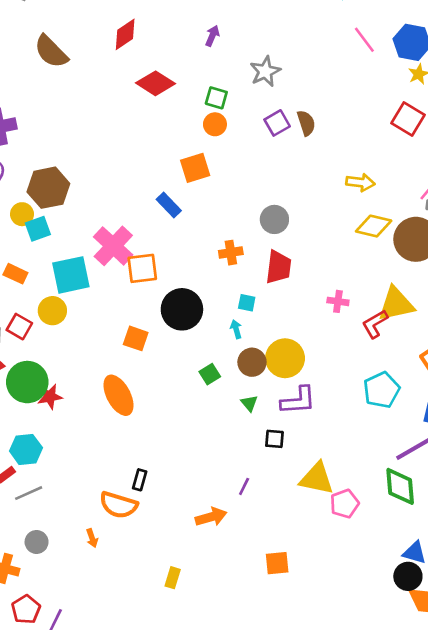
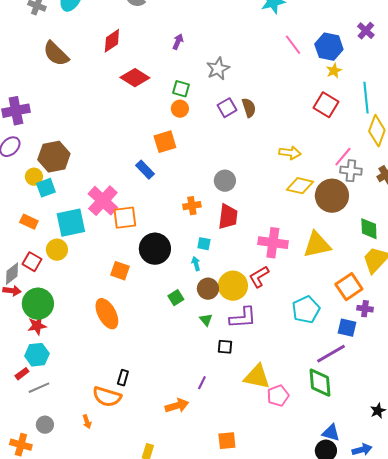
pink cross: (338, 301) -> (273, 243), size x1.8
red L-shape: (375, 324) -> (259, 277), moved
red star: (50, 397) -> (37, 326), moved

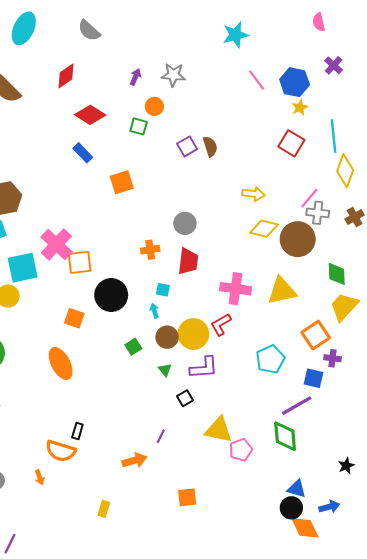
gray star: (218, 69) -> (173, 75), moved, turned 30
orange circle: (180, 109) -> (154, 106), moved
blue rectangle: (145, 170) -> (83, 153), moved
black square: (225, 347) -> (185, 398), turned -35

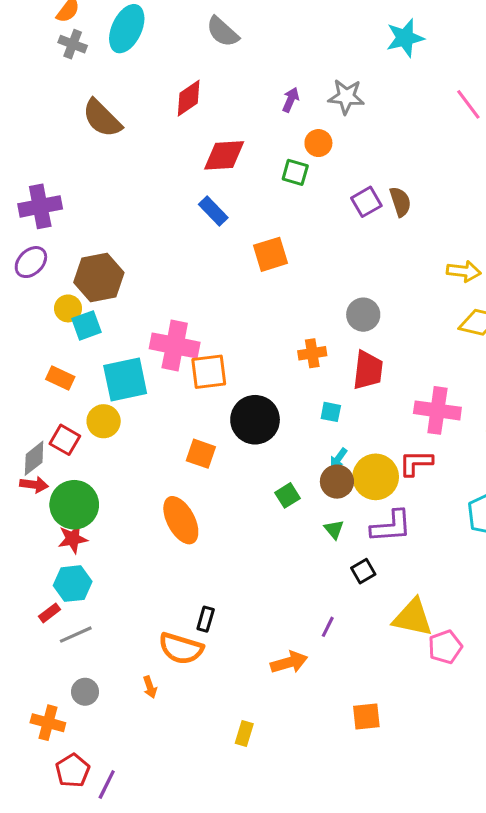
cyan star: (236, 35) -> (405, 38), moved
red diamond: (90, 115) -> (224, 155), turned -36
pink cross: (56, 244) -> (175, 346), turned -32
cyan arrow: (154, 311) -> (339, 458), moved, turned -128
red L-shape: (221, 325) -> (416, 463), turned 30

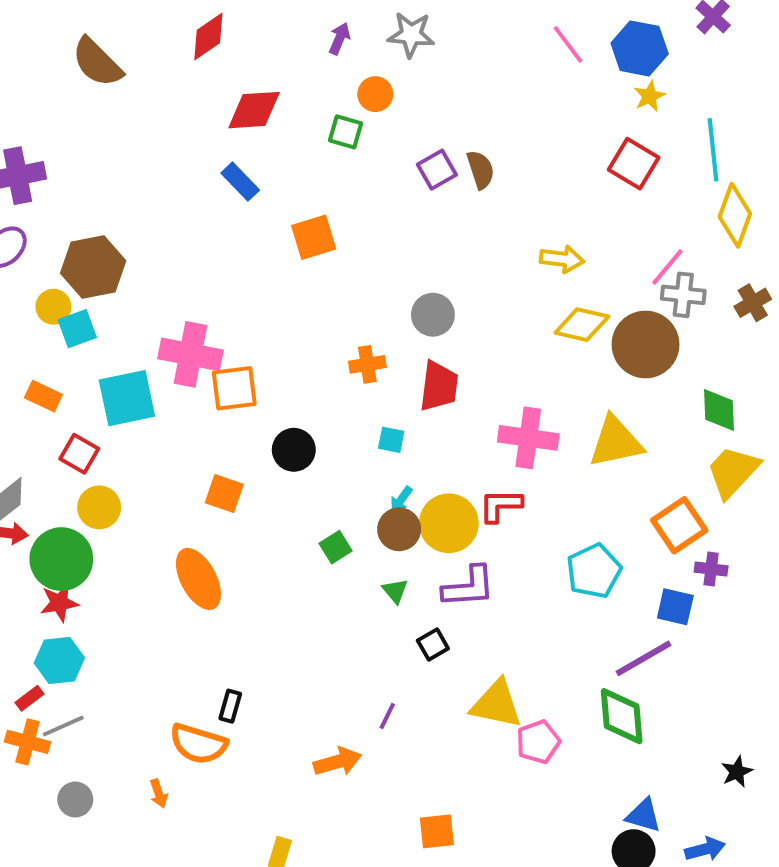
black circle: (255, 420) -> (294, 450), size x0.7
yellow circle: (104, 421) -> (99, 507), moved
red square: (65, 440) -> (79, 454), moved
orange cross: (48, 723) -> (28, 742), moved

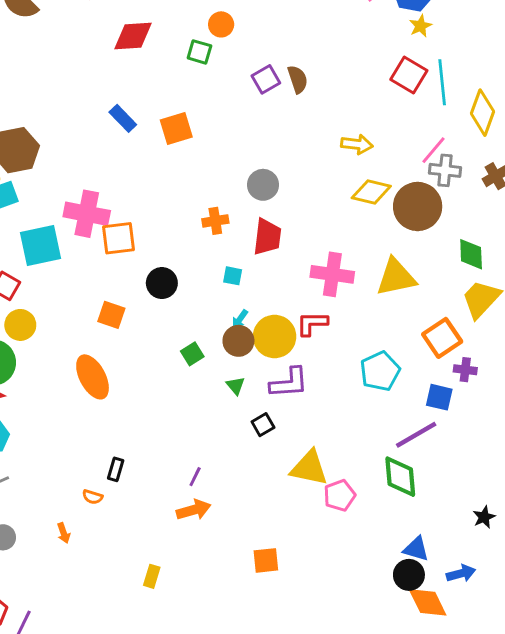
cyan line: (713, 150) -> (442, 82), moved
blue rectangle: (240, 182) -> (123, 118), moved
purple line: (387, 716) -> (195, 477), moved
orange semicircle: (198, 744) -> (93, 497), size x0.5

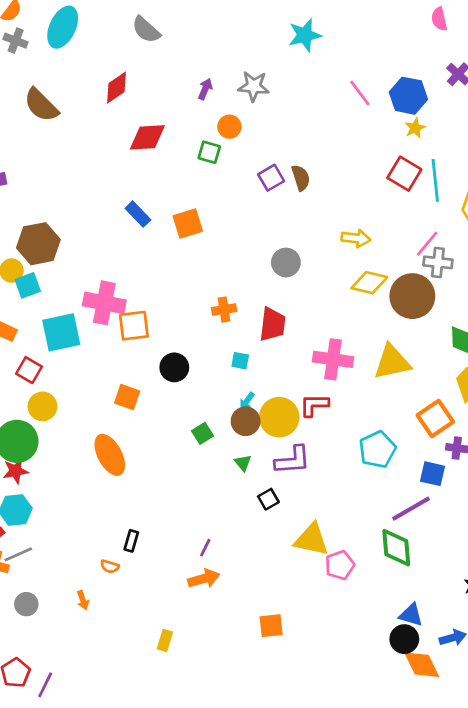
gray circle: (263, 185) -> (286, 262), moved

